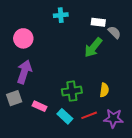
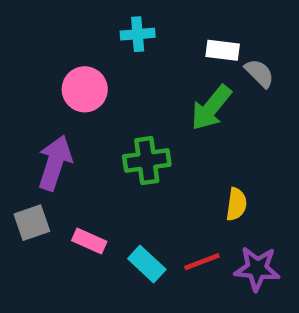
pink circle: (23, 38) -> (85, 89), moved
green cross: (72, 91) -> (147, 161), moved

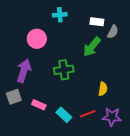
gray semicircle: (259, 73) -> (113, 32), turned 72

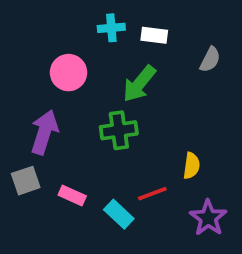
white rectangle: (97, 22) -> (154, 35), moved
green arrow: (92, 47) -> (139, 84), moved
red line: (88, 114) -> (152, 194), moved
purple star: (112, 117) -> (208, 218), turned 30

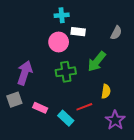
white rectangle: (154, 35) -> (78, 32), moved
pink circle: (69, 73) -> (59, 42), moved
green arrow: (139, 84) -> (97, 62), moved

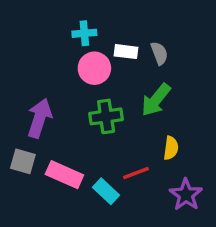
cyan cross: (62, 15) -> (84, 33), moved
gray semicircle: (116, 33) -> (159, 53), moved, turned -48
gray square: (14, 100) -> (23, 161), turned 35
pink rectangle: (40, 108) -> (64, 175), size x1.5

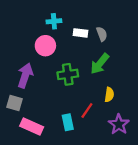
pink circle: (94, 68) -> (45, 46), moved
red line: (136, 173) -> (87, 111), turned -35
pink rectangle: (64, 175) -> (32, 126), moved
cyan rectangle: (106, 191) -> (68, 122), turned 35

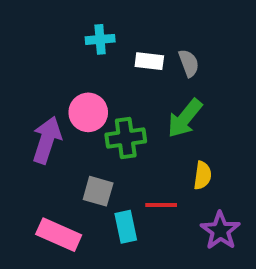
pink circle: (45, 46) -> (88, 112), moved
gray square: (15, 103) -> (98, 191), moved
red line: (87, 111) -> (161, 205), turned 56

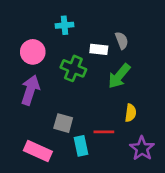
white rectangle: (149, 61) -> (99, 49), moved
pink circle: (88, 112) -> (33, 52), moved
green cross: (126, 138) -> (73, 68), moved, turned 30

